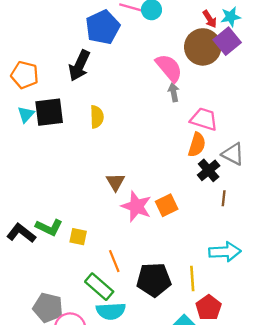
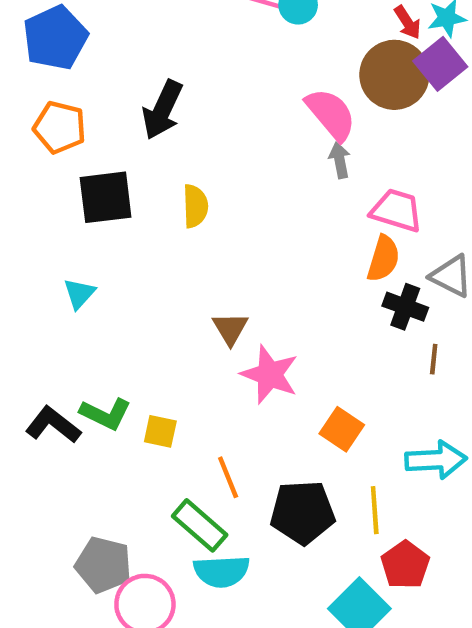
blue pentagon: (103, 27) -> (55, 38), moved
cyan triangle: (26, 114) -> (79, 294), moved
black cross: (209, 170) -> (405, 307), turned -30
orange square: (167, 205) -> (342, 429), moved, turned -30

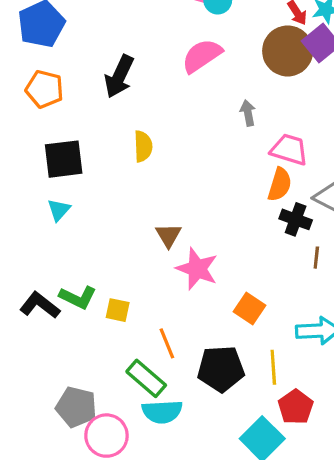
pink semicircle: (331, 114) -> (202, 56), moved, turned -84
black square: (106, 197) -> (64, 159), moved

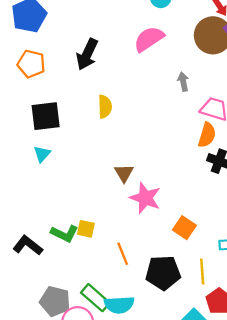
green L-shape: (78, 297) -> (65, 234), moved
black L-shape: (40, 305) -> (28, 245), moved
green rectangle: (146, 378) -> (95, 298), moved

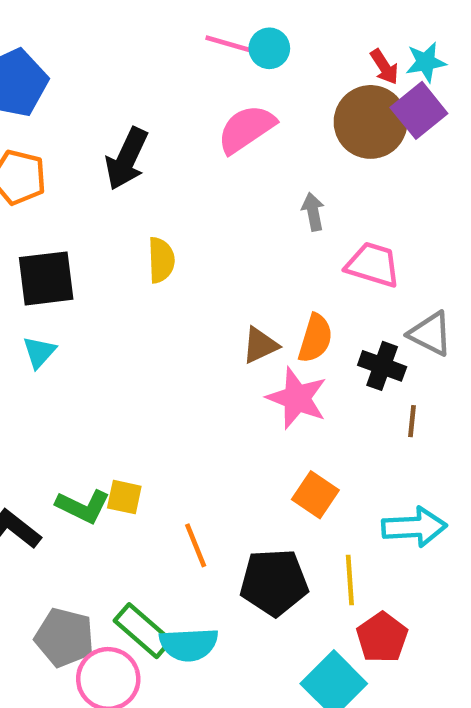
orange semicircle: (207, 135) -> (315, 338), moved
brown triangle: (124, 173) -> (260, 345), moved, turned 36
pink star: (145, 198) -> (297, 398), moved

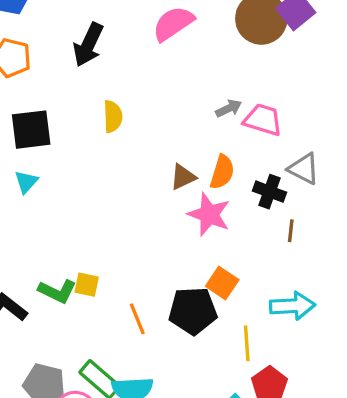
gray arrow: (313, 212) -> (229, 108), moved, turned 75
black pentagon: (274, 582) -> (193, 311), moved

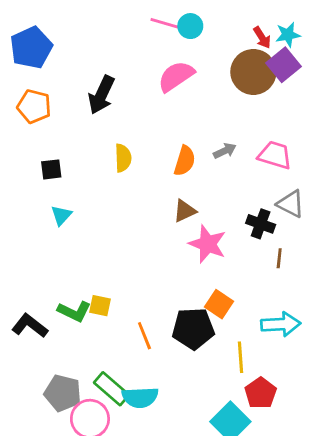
pink trapezoid: (263, 120) -> (275, 155), moved
black square: (31, 130) -> (51, 169), size x0.6
orange semicircle: (222, 172) -> (185, 161), moved
cyan triangle: (26, 182) -> (61, 215), moved

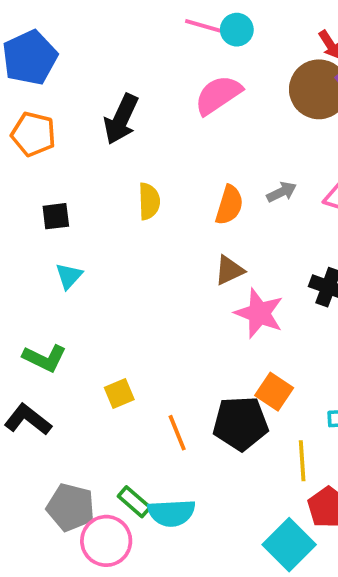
yellow square: (100, 306) -> (119, 393), turned -35
green L-shape: (74, 311) -> (45, 358), moved
green rectangle: (111, 389) -> (134, 502), size x0.7

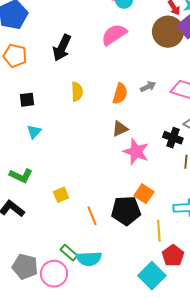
gray pentagon: (71, 507) -> (25, 267), moved

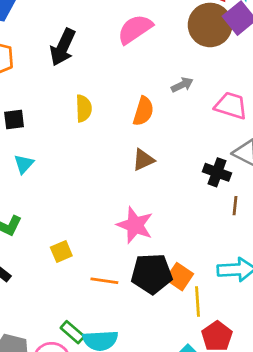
gray arrow: (148, 87) -> (182, 85), moved
pink star: (136, 152) -> (135, 225), moved
orange square: (144, 194) -> (179, 277), moved
orange line: (92, 216) -> (104, 281), turned -60

